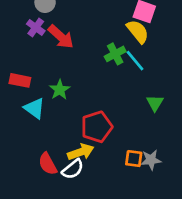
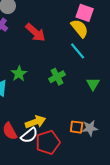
red arrow: (61, 37) -> (35, 32), moved
green cross: (115, 54) -> (57, 77), moved
red pentagon: (97, 127) -> (48, 142), moved

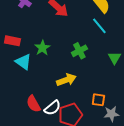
yellow arrow: (35, 122) -> (66, 80), moved
gray star: (90, 128) -> (111, 114), moved

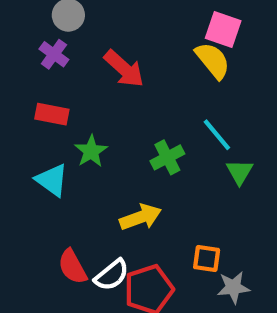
cyan line: (99, 26) -> (217, 135), moved
red rectangle: (12, 41) -> (52, 114), moved

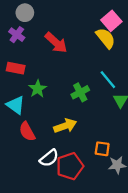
pink square: (223, 30) -> (111, 21), turned 30
red semicircle: (72, 267) -> (27, 132), moved

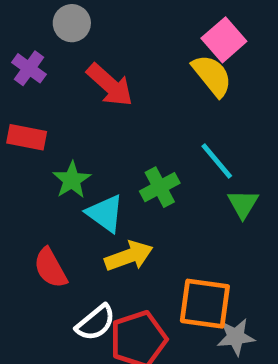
gray circle: (25, 13) -> (72, 23), moved
cyan triangle: (16, 105) -> (105, 213), moved
orange square: (102, 149) -> (205, 304), size x1.6

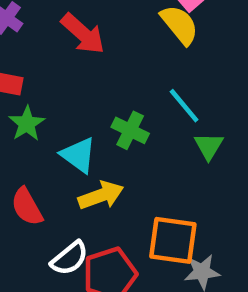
green star: (72, 180) -> (27, 124), moved
green cross: (160, 187) -> (130, 130), turned -36

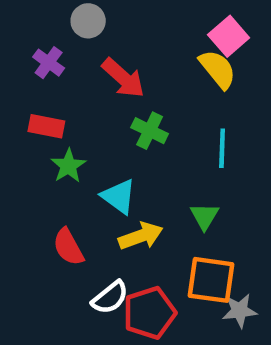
cyan line: (184, 106) -> (222, 148), turned 42
green cross: (130, 130) -> (150, 131), moved
green triangle: (209, 146) -> (204, 216), moved

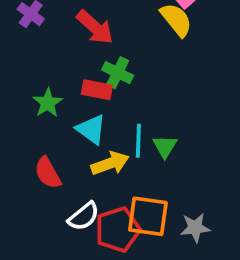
red rectangle: (46, 126) -> (97, 90), moved
cyan line: (222, 148) -> (138, 141), moved
orange square: (211, 280) -> (148, 216), moved

